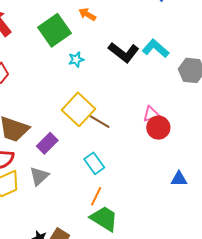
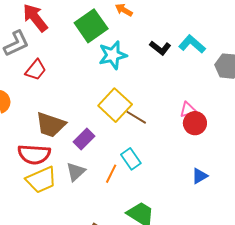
black L-shape: (124, 52) -> (160, 48), size x0.7
cyan star: (76, 59) -> (113, 55), size x1.8
blue triangle: (179, 179) -> (200, 176), moved, turned -30
orange line: (96, 196) -> (111, 174), moved

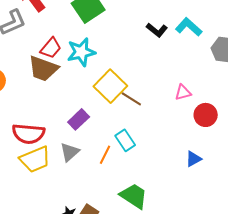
cyan star: (113, 55) -> (81, 52), moved
red trapezoid: (36, 70) -> (51, 48), moved
red circle: (195, 123) -> (206, 115), moved
brown trapezoid: (51, 125) -> (43, 69), moved

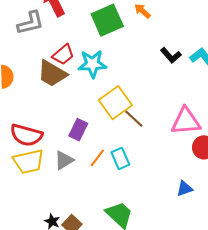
pink triangle: (183, 92) -> (186, 121), size x1.8
purple rectangle: (79, 119) -> (78, 130), turned -30
orange line: (105, 155) -> (97, 158), moved

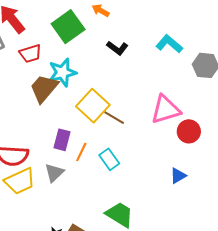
red trapezoid: (63, 55) -> (30, 53), moved, turned 35
black L-shape: (171, 55) -> (117, 48), moved
brown trapezoid: (52, 74) -> (44, 88), moved, turned 112
orange line: (97, 158) -> (81, 152), moved

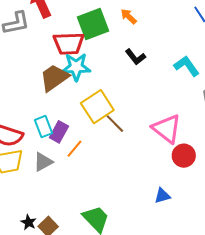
red trapezoid: (30, 53) -> (69, 43), moved, size x1.4
pink triangle: (166, 110) -> (167, 129), turned 40
cyan rectangle: (109, 159) -> (44, 127), moved

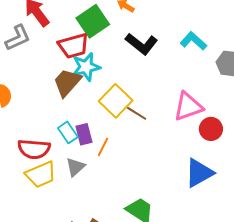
black L-shape: (135, 57) -> (142, 44), size x1.5
pink triangle: (167, 129) -> (188, 107), turned -44
purple rectangle: (59, 132) -> (84, 134), turned -30
blue triangle: (162, 196) -> (199, 173), size x1.8

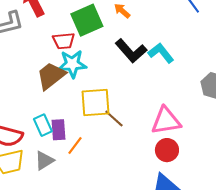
cyan L-shape: (193, 41) -> (161, 53), moved
red trapezoid: (73, 46) -> (64, 41), size x0.7
yellow square: (116, 101) -> (95, 102), turned 32
red circle: (211, 129) -> (167, 150), moved

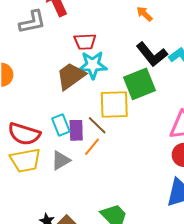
green square: (87, 20) -> (139, 84), moved
brown line: (114, 118) -> (97, 125), moved

